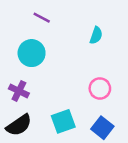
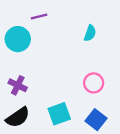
purple line: (42, 18) -> (39, 17), turned -42
cyan circle: (32, 53) -> (18, 39), moved

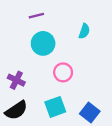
cyan circle: (18, 39) -> (43, 43), moved
pink circle: (94, 83) -> (63, 72), moved

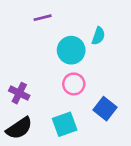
cyan circle: (43, 43) -> (71, 50), moved
blue square: (90, 112) -> (105, 109), moved

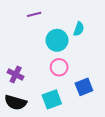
blue square: (105, 109) -> (84, 87), turned 30
black semicircle: (19, 128) -> (16, 102), turned 50

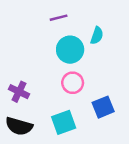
purple line: (34, 14) -> (59, 18), moved

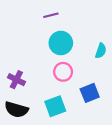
cyan semicircle: (97, 36) -> (101, 51), moved

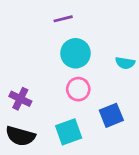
cyan semicircle: (101, 51) -> (125, 63), turned 80

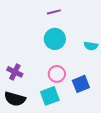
purple line: (63, 19) -> (54, 12), moved
pink circle: (78, 89) -> (57, 74), moved

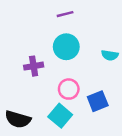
purple cross: (15, 72) -> (34, 66), moved, turned -35
cyan square: (50, 96) -> (60, 116), turned -30

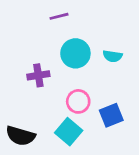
purple line: (65, 14) -> (59, 16), moved
cyan semicircle: (110, 55) -> (113, 56), moved

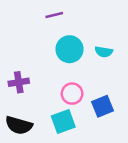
purple cross: (38, 75) -> (19, 82), moved
cyan square: (69, 132) -> (63, 122), turned 30

